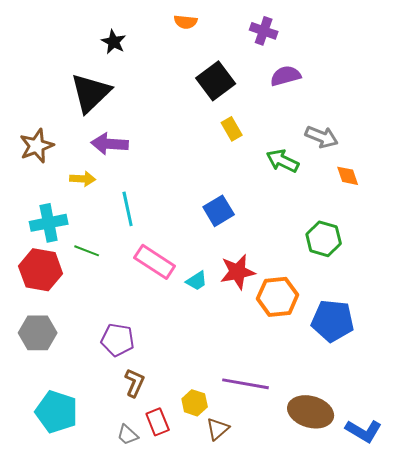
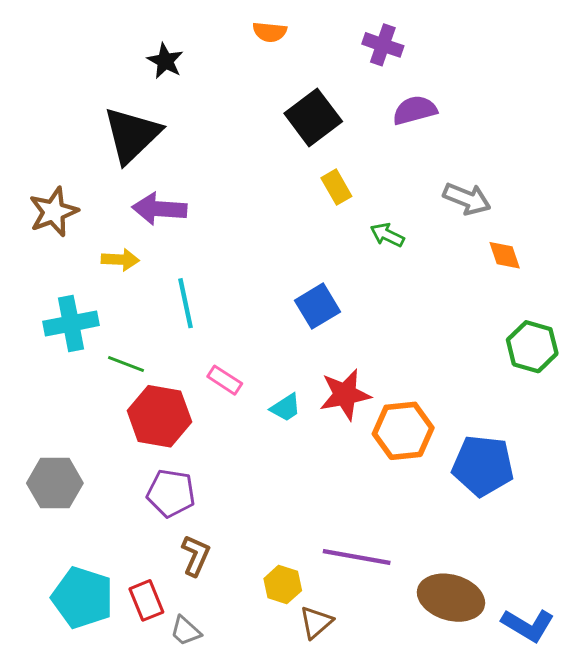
green arrow: (283, 161) -> (387, 235), moved, size x0.7
green hexagon: (324, 239) -> (532, 347), moved
pink rectangle: (155, 262) -> (225, 380), size x0.6
red hexagon: (41, 270) -> (159, 416), moved
red rectangle: (158, 422) -> (146, 600), moved

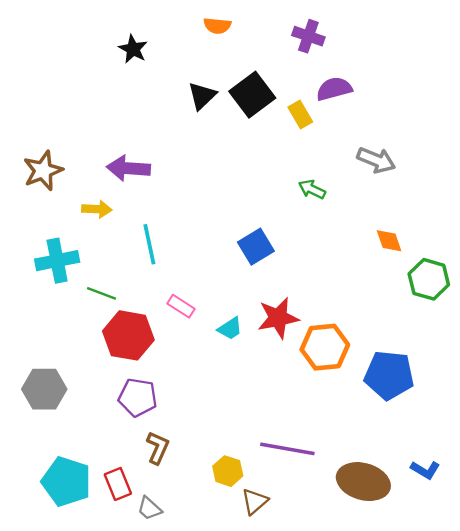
black triangle: (132, 135) -> (202, 96), moved, size x0.6
yellow rectangle: (336, 187) -> (300, 115), moved
orange diamond: (505, 255) -> (389, 241), moved
blue L-shape: (528, 625) -> (425, 470), moved, size x0.7

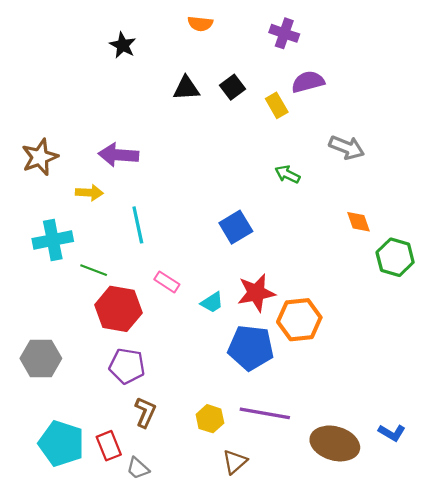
black square: (252, 95) -> (233, 87), size x0.6
black triangle: (202, 96) -> (186, 88), turned 40
blue pentagon: (389, 375) -> (251, 348), moved
yellow hexagon: (228, 471) -> (210, 419), moved

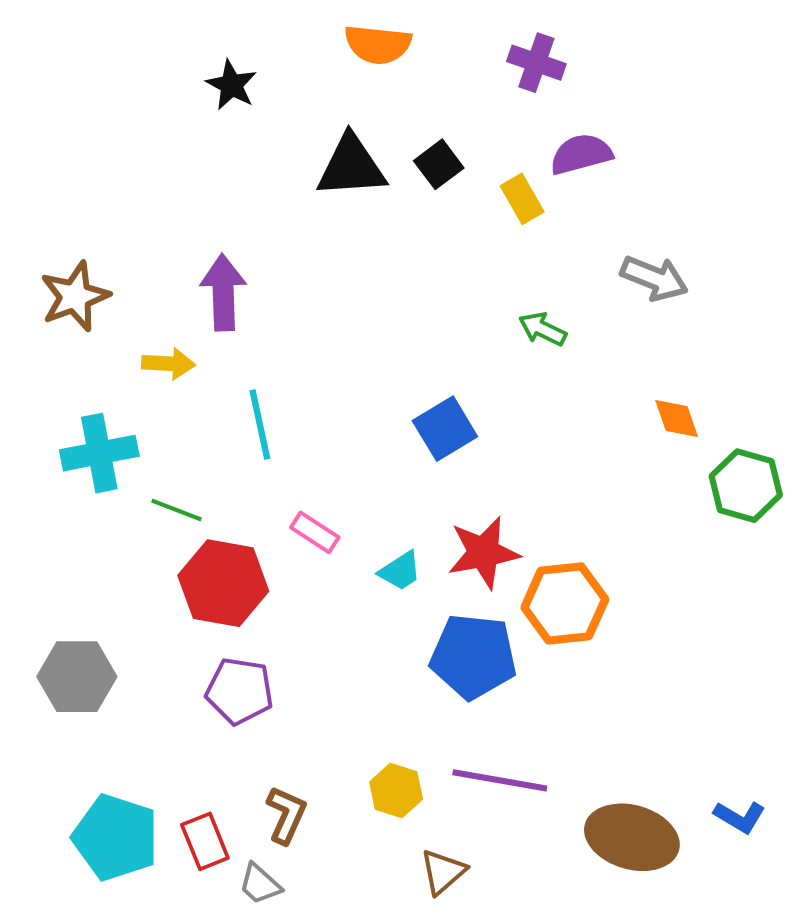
orange semicircle: (200, 24) -> (378, 44), size x1.4
black triangle: (186, 88) -> (351, 166), size x1.4
purple arrow: (118, 155) -> (223, 292), turned 84
brown L-shape: (145, 412) -> (286, 815), moved

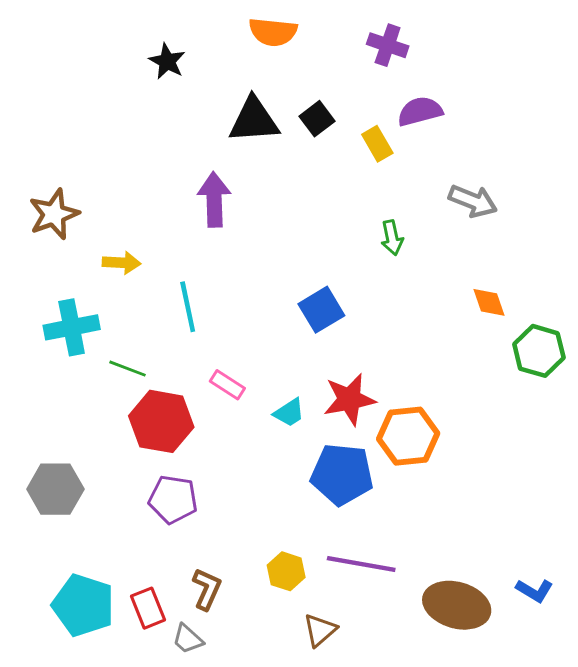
purple arrow: (223, 292) -> (214, 199), moved
green arrow: (542, 329) -> (392, 238), turned -128

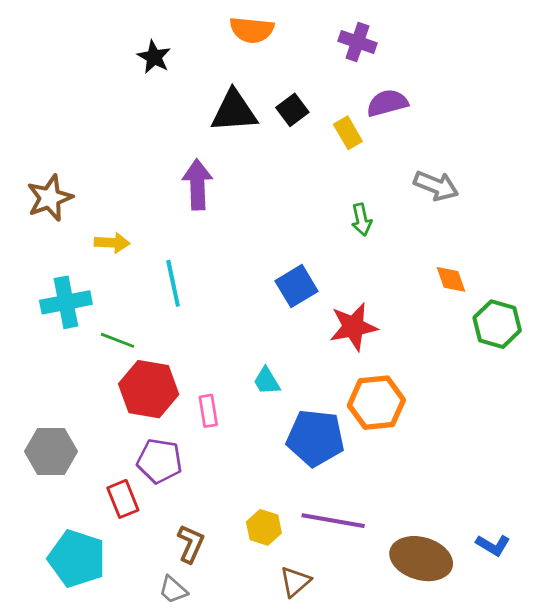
pink rectangle: (227, 385) -> (208, 411), moved, turned 48
red star: (349, 399) -> (353, 327), moved
cyan trapezoid: (289, 413) -> (267, 381), turned 92
red rectangle: (148, 608) -> (123, 499), moved

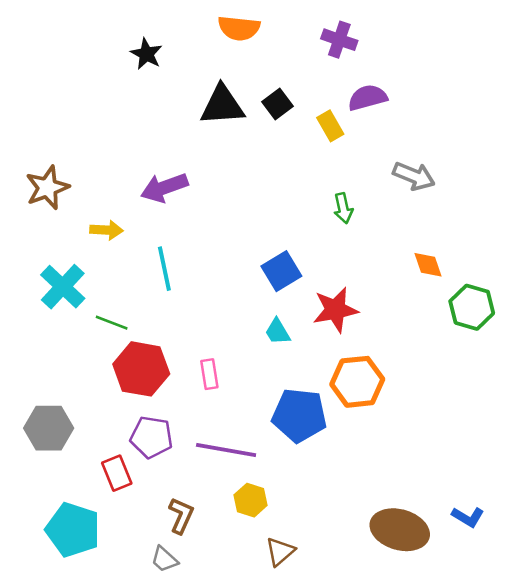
purple arrow: (197, 184) -> (164, 188), moved, turned -108
cyan cross: (66, 302) -> (63, 287), turned -36
cyan trapezoid: (267, 381) -> (278, 332), moved
pink rectangle: (208, 411) -> (209, 374), moved
purple line: (333, 521) -> (226, 450), moved

